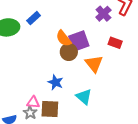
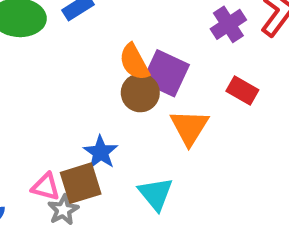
purple square: (79, 41) -> (166, 73), turned 35
brown square: (50, 109) -> (81, 183), moved, turned -30
gray star: (30, 113) -> (63, 210), moved

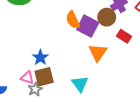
brown circle: (140, 93) -> (107, 17), moved
blue star: (101, 152) -> (40, 57), moved

